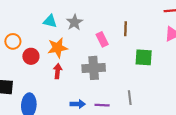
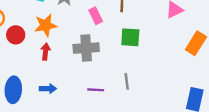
green square: (144, 57) -> (130, 37), moved
blue arrow: (78, 104) -> (48, 89), moved

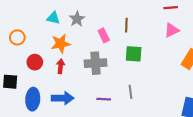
red circle: (16, 35) -> (35, 62), moved
blue arrow: (48, 89) -> (63, 98), size x1.5

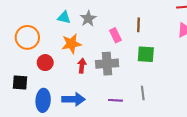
orange circle: (17, 37) -> (27, 37), size x1.5
red arrow: (61, 66) -> (82, 66), moved

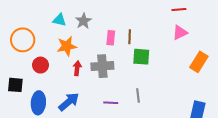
brown line: (139, 25) -> (130, 37), moved
pink rectangle: (115, 35) -> (111, 38), turned 32
blue arrow: (73, 99) -> (69, 102), turned -40

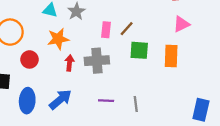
brown line: (130, 37) -> (127, 29), turned 40
orange rectangle: (199, 62) -> (171, 56), moved, turned -30
gray line: (138, 95) -> (136, 104), moved

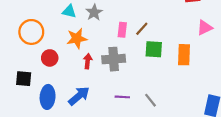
pink triangle: (181, 24) -> (205, 28), moved
gray line: (136, 104) -> (150, 100), turned -32

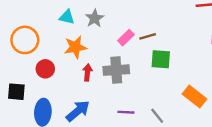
brown line: (142, 29) -> (148, 36), turned 32
pink rectangle: (122, 30) -> (126, 38), turned 40
orange rectangle: (184, 55) -> (195, 97), moved, turned -54

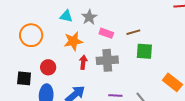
pink rectangle: (126, 38) -> (106, 33), moved, turned 64
red circle: (45, 69) -> (48, 67), moved

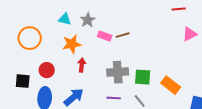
brown line: (133, 32) -> (123, 35), moved
green square: (144, 51) -> (143, 77), moved
gray cross: (107, 60) -> (118, 72), moved

